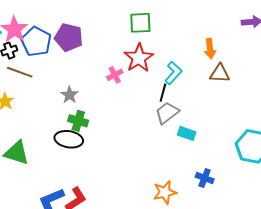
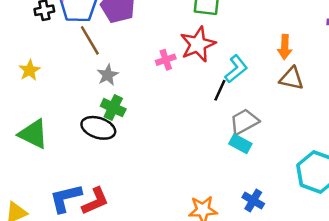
brown line: (20, 72) -> (90, 40), moved, turned 30
gray trapezoid: (167, 113) -> (244, 122), moved

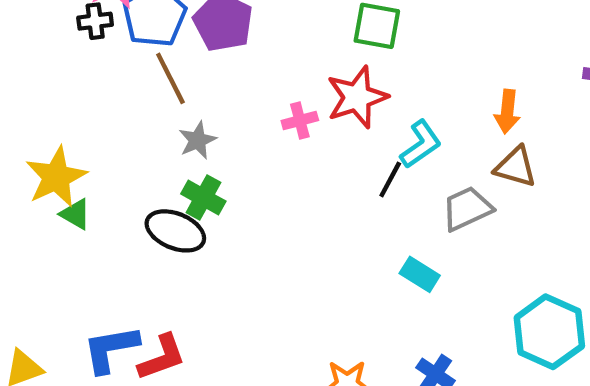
yellow star: (30, 70) -> (56, 177), moved, size x1.6
gray trapezoid: (244, 122) -> (467, 209), moved
green triangle: (33, 134) -> (75, 214), moved, size x0.6

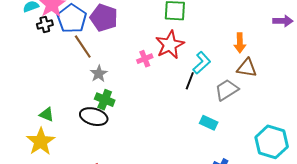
yellow star: (56, 177) -> (41, 142), moved

